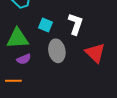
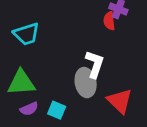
cyan square: (46, 25) -> (57, 110), moved
gray ellipse: (57, 51) -> (86, 83), moved

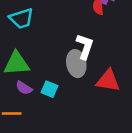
red triangle: (120, 101) -> (108, 81), turned -35
purple semicircle: (29, 109) -> (24, 88), turned 56

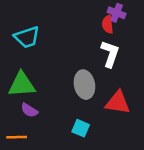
white L-shape: (85, 46) -> (110, 54), moved
cyan square: (49, 89) -> (81, 128), moved

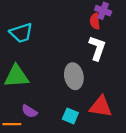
red triangle: (118, 103) -> (101, 107), moved
purple semicircle: (29, 110) -> (29, 111), moved

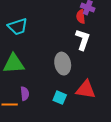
purple semicircle: (29, 111) -> (25, 94), turned -128

